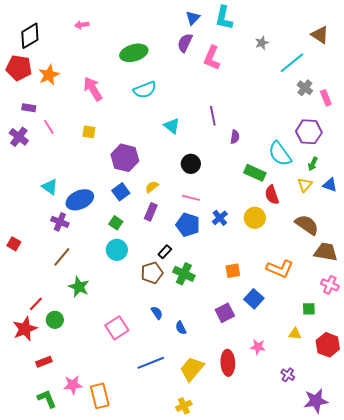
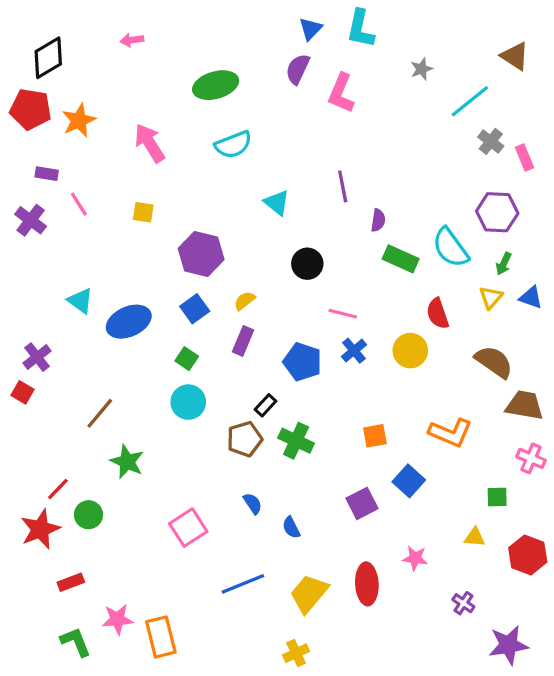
green rectangle: (255, 173) -> (401, 259), moved
pink line: (191, 198) -> (343, 314), moved
purple cross: (60, 222) -> (37, 357), moved, turned 30

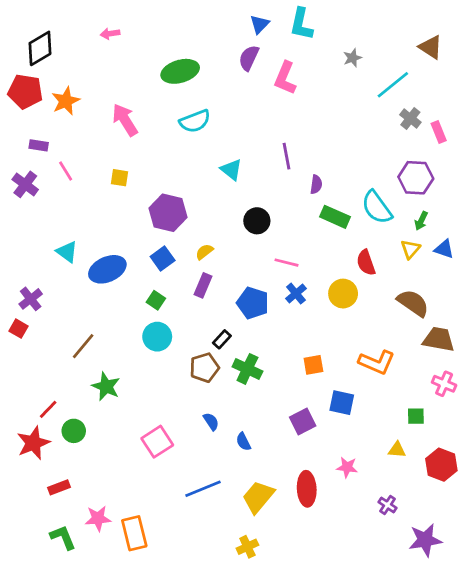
blue square: (409, 481) -> (342, 403), turned -30

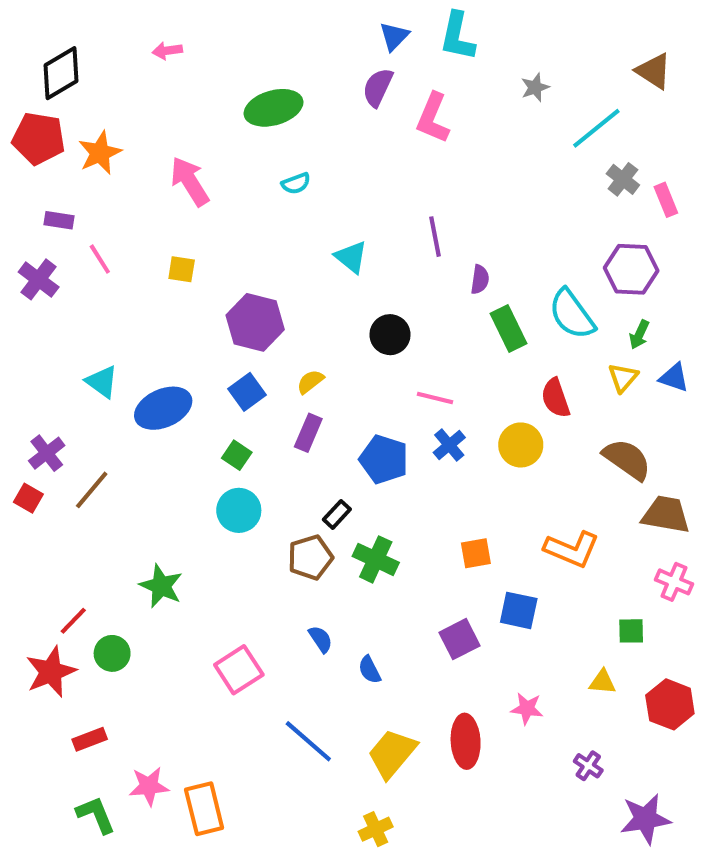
cyan semicircle: (195, 121) -> (296, 183), size x0.6
green rectangle: (335, 217) -> (509, 329), turned 40
brown line: (83, 346) -> (92, 490), moved
blue line: (203, 489) -> (308, 741), turned 63

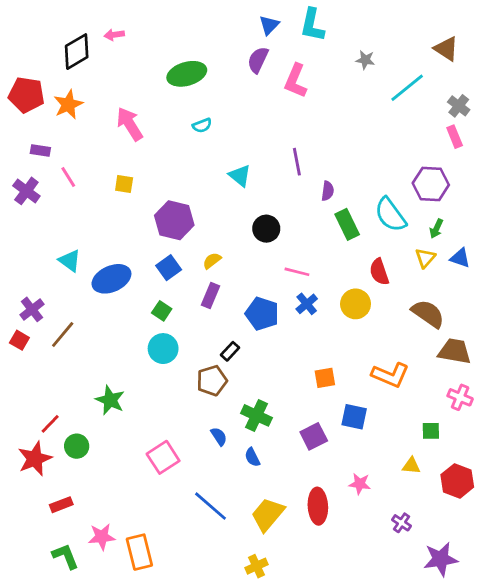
black diamond: (61, 73) -> (77, 52), moved
gray star: (535, 87) -> (365, 60), turned 30
gray cross: (623, 179) -> (459, 106), moved
green cross: (376, 559) -> (257, 415), moved

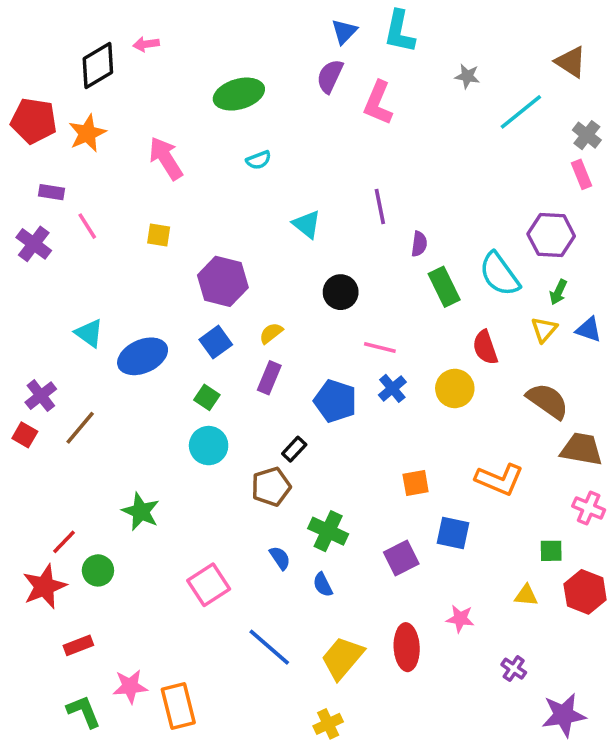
red hexagon: (457, 481) -> (585, 592), moved

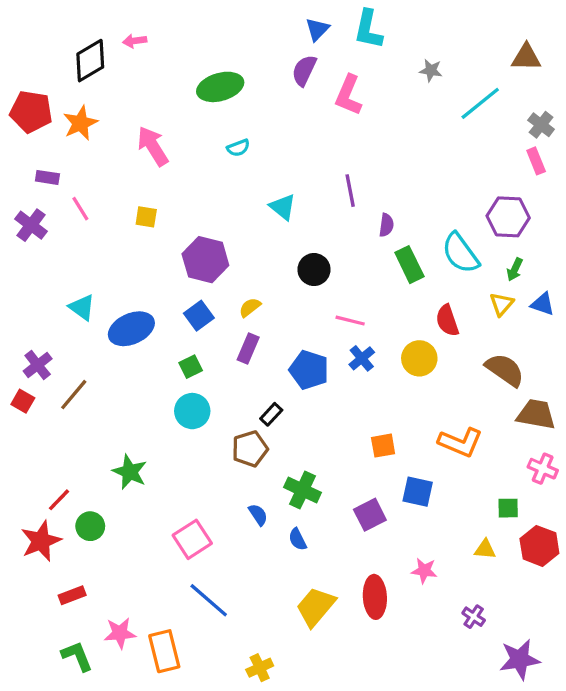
brown triangle: (571, 62) -> (526, 57), turned -32
green square: (207, 397) -> (191, 367), turned 30
blue line: (269, 647) -> (209, 600), moved
yellow cross: (328, 724) -> (260, 668), moved

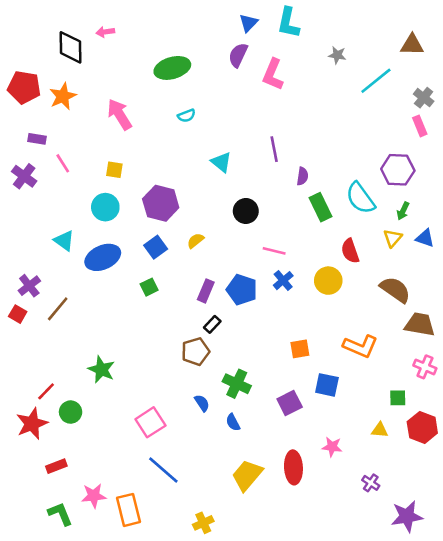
black diamond: (90, 61) -> (71, 47), turned -60
purple rectangle: (248, 348) -> (206, 291), moved
cyan circle: (192, 411) -> (105, 207), moved

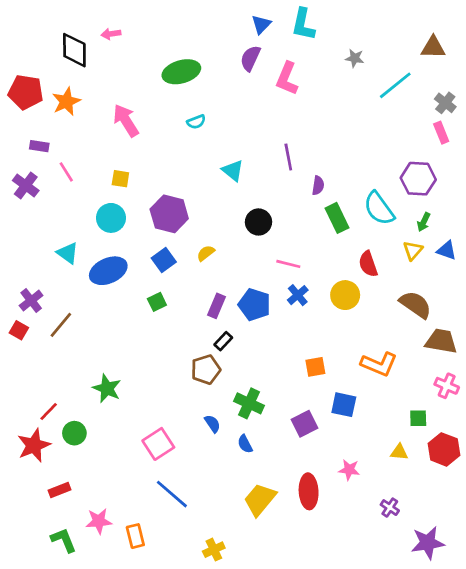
orange rectangle: (129, 510) -> (135, 536), size x0.7

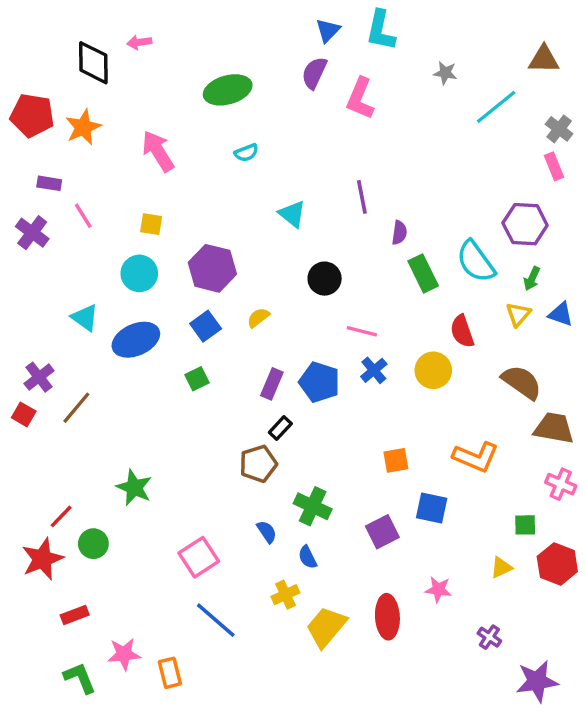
yellow triangle: (399, 452) -> (501, 567), turned -30
yellow cross: (214, 550) -> (285, 595), moved

